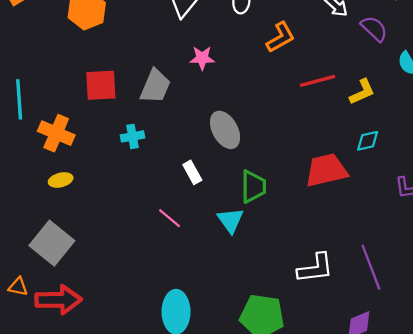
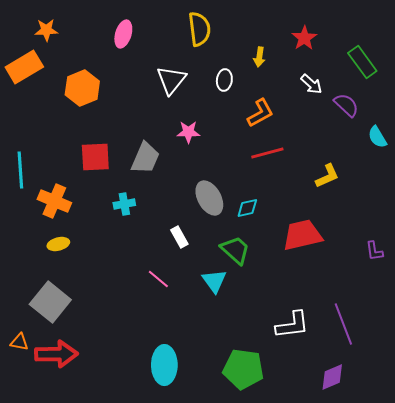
red line: (318, 81) -> (267, 153), moved
yellow L-shape: (362, 92) -> (327, 176), moved
cyan diamond: (368, 141) -> (247, 208), moved
green trapezoid: (253, 187) -> (235, 250), turned -48

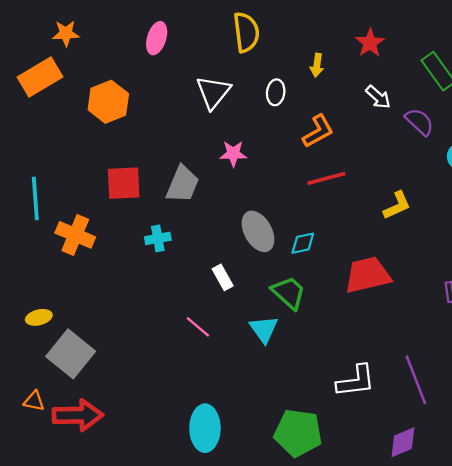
yellow ellipse: (58, 244) -> (39, 317), moved

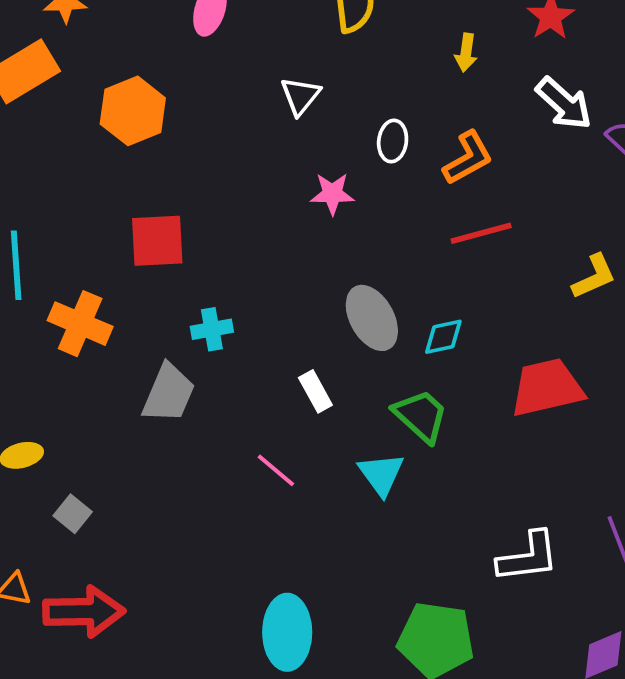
white triangle: (213, 92) -> (300, 96), size x0.7
white ellipse: (276, 92) -> (393, 141), moved
white arrow: (378, 97) -> (564, 103), size x1.4
gray trapezoid: (183, 184) -> (169, 393), moved
gray square: (71, 354) -> (73, 514), size x0.5

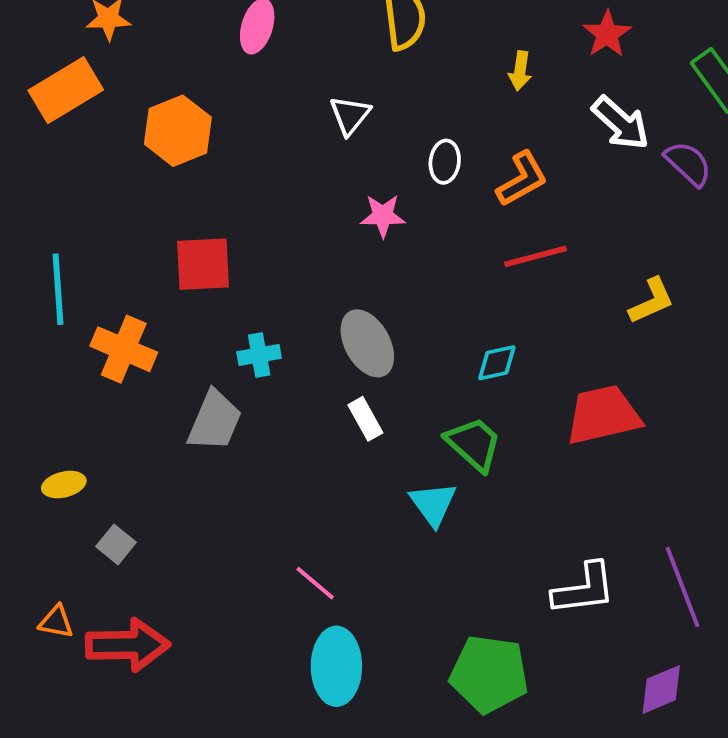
gray ellipse: (372, 318) -> (367, 343), moved
pink line: (276, 470) -> (315, 583), moved

